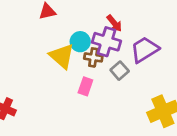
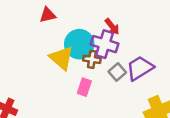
cyan circle: (80, 42) -> (79, 44), size x1.5
purple trapezoid: (145, 50) -> (140, 68), moved

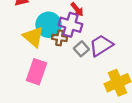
pink rectangle: (84, 87) -> (37, 72), moved, size x1.6

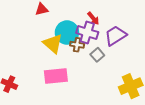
purple trapezoid: (101, 46) -> (115, 36), moved
pink rectangle: (37, 72) -> (56, 76), turned 65

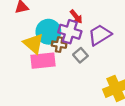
pink rectangle: (56, 76) -> (43, 61), moved

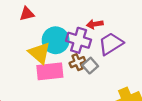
red arrow: (76, 17) -> (95, 24), moved, turned 120
brown cross: (59, 45) -> (77, 62), moved, turned -32

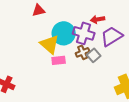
pink rectangle: (50, 71) -> (59, 60), size x0.6

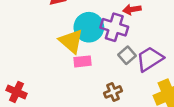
purple trapezoid: (112, 36) -> (150, 59), moved
brown cross: (83, 52) -> (113, 92), moved

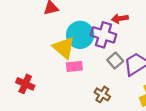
red cross: (16, 92) -> (25, 84), moved
brown cross: (113, 92) -> (102, 94), turned -35

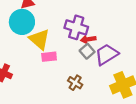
red arrow: (120, 19) -> (88, 39), moved
cyan circle: (80, 35) -> (22, 22), moved

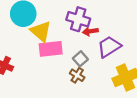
gray square: (87, 51) -> (80, 59), moved
pink rectangle: (49, 57) -> (51, 49), size x1.5

